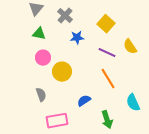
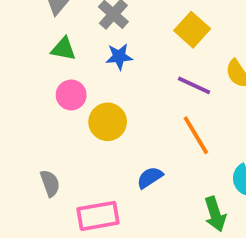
blue star: (77, 38) -> (119, 57), moved
gray semicircle: (41, 95) -> (50, 183), moved
green arrow: (107, 120) -> (215, 214), moved

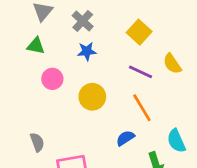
green triangle: (63, 49) -> (36, 46), moved
yellow circle: (108, 122) -> (92, 97), moved
blue semicircle: (150, 178) -> (125, 138), moved

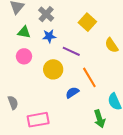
green triangle: (36, 46) -> (24, 32), moved
purple line: (141, 72) -> (71, 51), moved
blue semicircle: (125, 138) -> (72, 93), moved

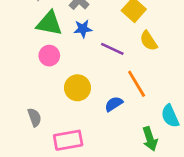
green triangle: (24, 32) -> (49, 23), size x1.5
yellow semicircle: (112, 45) -> (149, 41), moved
yellow circle: (53, 69) -> (77, 88), moved

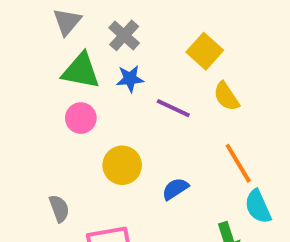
orange line: (137, 84) -> (238, 163), moved

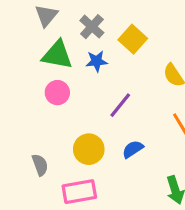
yellow square: (205, 51) -> (133, 39), moved
purple line: (173, 108) -> (120, 105), moved, turned -76
yellow circle: (122, 165) -> (89, 149), moved

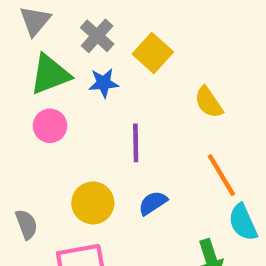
green triangle: (57, 55) -> (50, 74), turned -32
purple line: (120, 105) -> (136, 143), turned -40

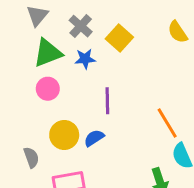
yellow semicircle: (209, 102) -> (178, 32), moved
yellow circle: (93, 203) -> (64, 135), moved
blue semicircle: (153, 203) -> (94, 138), moved

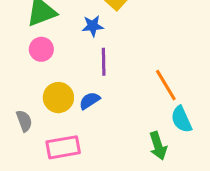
blue star: (85, 59) -> (93, 26), moved

